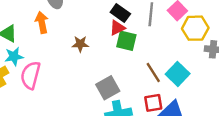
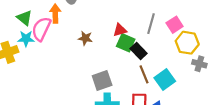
black rectangle: (120, 13) -> (139, 51), moved
pink semicircle: (31, 75) -> (41, 29), moved

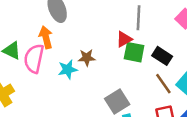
gray line: (151, 24) -> (139, 18), moved
cyan star: (26, 39) -> (68, 69), moved
black rectangle: (139, 51) -> (162, 56), moved

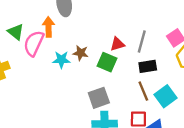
gray line: (139, 18) -> (142, 41), moved
green square: (134, 52) -> (107, 62), moved
black rectangle: (162, 56) -> (148, 66), turned -54

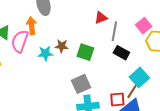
red triangle: (117, 44) -> (101, 18), moved
black rectangle: (148, 66) -> (121, 53), turned 42
brown line: (143, 91) -> (133, 90), moved, turned 60

